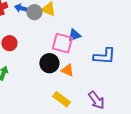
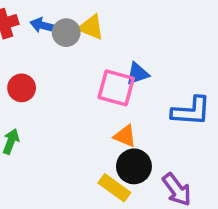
black circle: (49, 63) -> (134, 166), moved

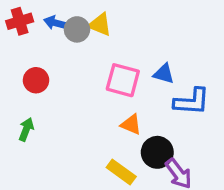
blue triangle: (138, 74) -> (164, 74), moved, turned 35
black circle: (134, 166) -> (157, 152), moved

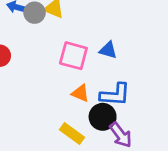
blue L-shape: (192, 102) -> (115, 95), moved

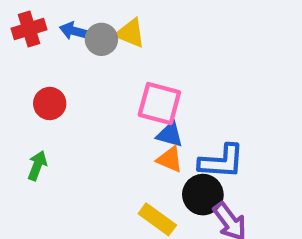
blue triangle: (108, 50) -> (170, 135), moved

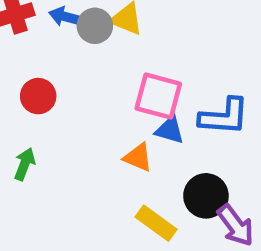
orange triangle: (170, 159) -> (138, 157), moved
blue L-shape: (222, 161) -> (224, 116), moved

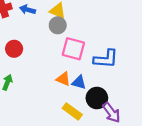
gray circle: (95, 26) -> (58, 25), moved
blue triangle: (170, 130) -> (79, 82), moved

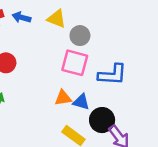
gray circle: (58, 25) -> (80, 36), moved
orange triangle: (63, 79) -> (63, 98), turned -32

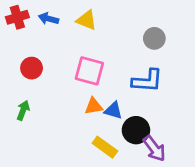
gray circle: (80, 36) -> (154, 38), moved
pink square: (75, 63) -> (89, 71), moved

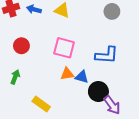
gray circle: (154, 38) -> (112, 11), moved
yellow rectangle: (105, 147) -> (41, 104), moved

